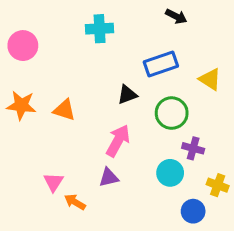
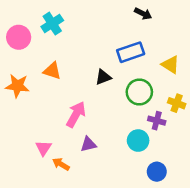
cyan cross: (100, 29) -> (52, 24), moved, turned -30
orange triangle: (64, 110) -> (52, 71), moved
pink arrow: (118, 141) -> (76, 114), moved
yellow cross: (218, 185) -> (177, 103), moved

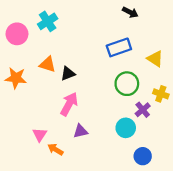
black triangle: (103, 77) -> (68, 73), moved
purple cross: (157, 121) -> (143, 110), turned 35

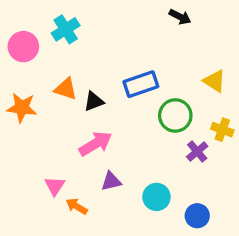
blue rectangle: (119, 47) -> (141, 84), moved
pink arrow: (69, 104) -> (95, 144), turned 30
cyan circle: (126, 128) -> (156, 197), moved

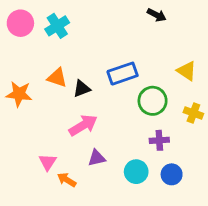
pink circle: (23, 47) -> (20, 23), moved
purple cross: (197, 152) -> (159, 140), moved, turned 36
blue circle: (197, 216) -> (172, 174), moved

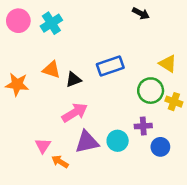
green circle: (153, 101) -> (151, 91), moved
purple triangle: (97, 158) -> (87, 142), size x1.5
cyan circle: (136, 172) -> (118, 141), moved
blue circle: (172, 174) -> (160, 147), moved

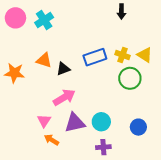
black arrow: (141, 13) -> (121, 12), turned 64
yellow cross: (174, 102) -> (122, 55), moved
purple cross: (143, 126) -> (103, 147), moved
pink triangle: (43, 146) -> (44, 121), moved

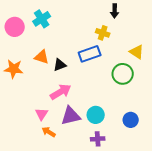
pink circle: (15, 18) -> (15, 27), moved
yellow cross: (122, 55) -> (103, 33), moved

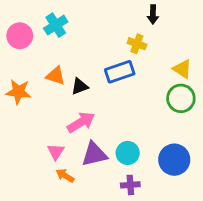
green circle: (123, 74) -> (181, 98), moved
blue circle: (131, 120) -> (174, 160), size x1.5

